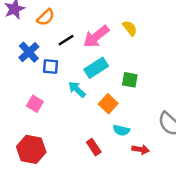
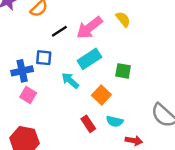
blue cross: (29, 52) -> (22, 71), moved, turned 30
red rectangle: (94, 147) -> (88, 124), moved

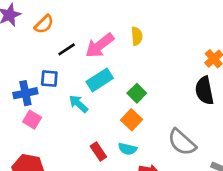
yellow semicircle: (123, 19) -> (137, 36), turned 35
green square: (123, 71) -> (137, 93), turned 35
orange square: (101, 95) -> (131, 120), moved

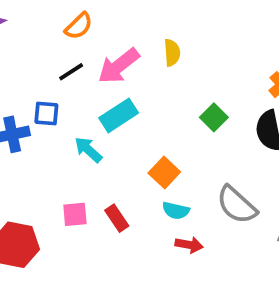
orange semicircle: (44, 24) -> (79, 26), moved
green square: (137, 93) -> (214, 117), moved
pink square: (32, 120) -> (75, 214), moved, turned -36
cyan semicircle: (128, 149) -> (176, 211), moved

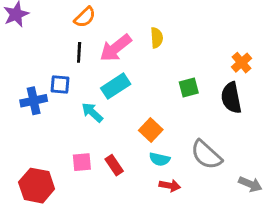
black line: (71, 72) -> (79, 52), turned -54
green square: (214, 117) -> (189, 88), turned 30

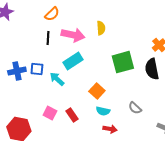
pink arrow: (116, 48) -> (73, 35), turned -130
blue square: (60, 85) -> (37, 69), moved
green square: (189, 88) -> (123, 62), size x1.6
gray semicircle: (206, 155) -> (135, 108), size x0.6
pink square: (82, 162) -> (50, 113), turned 32

